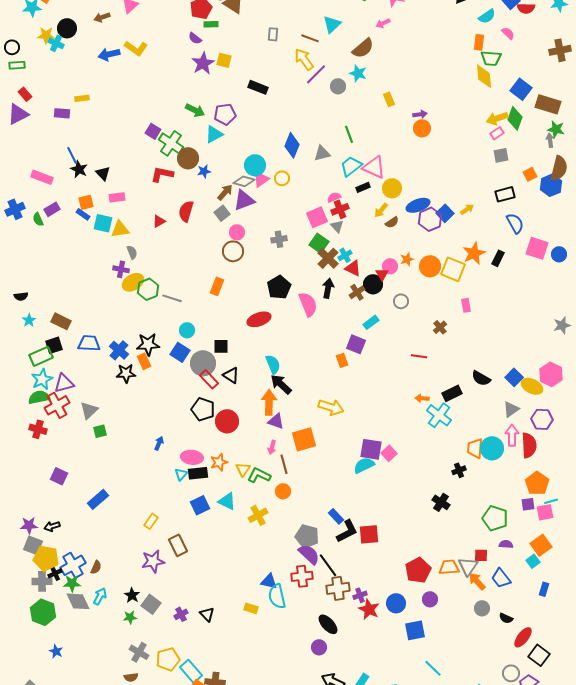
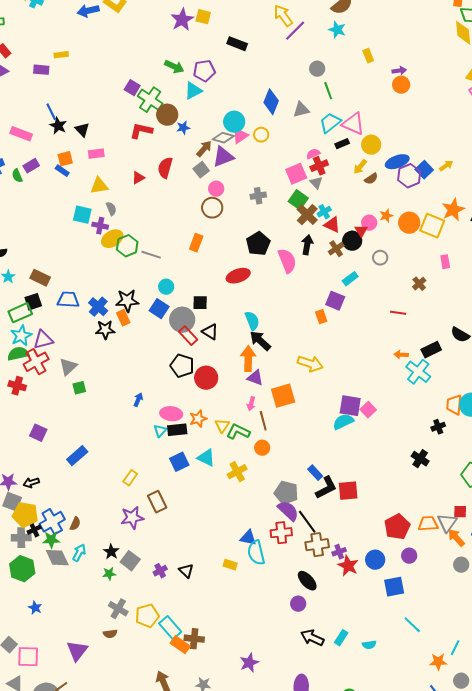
gray circle: (338, 86) -> (317, 69), moved
cyan square: (103, 223) -> (82, 215), moved

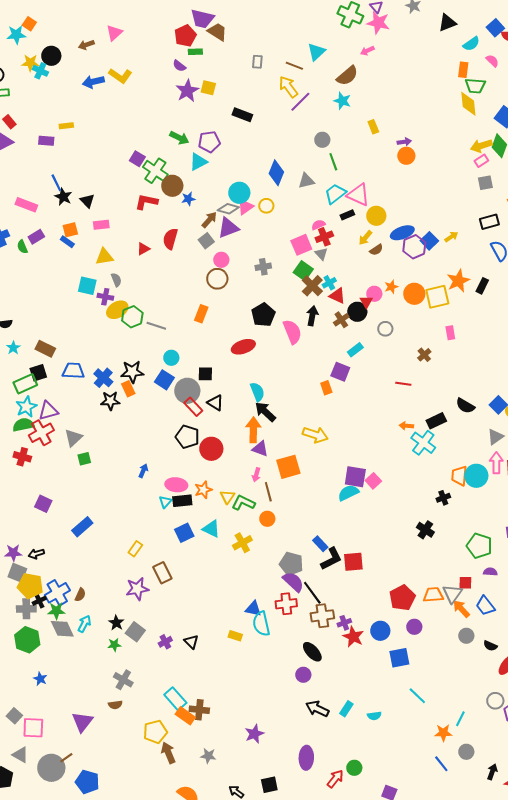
yellow square: (432, 226) -> (437, 297), turned -35
yellow pentagon: (147, 616) -> (155, 732), moved

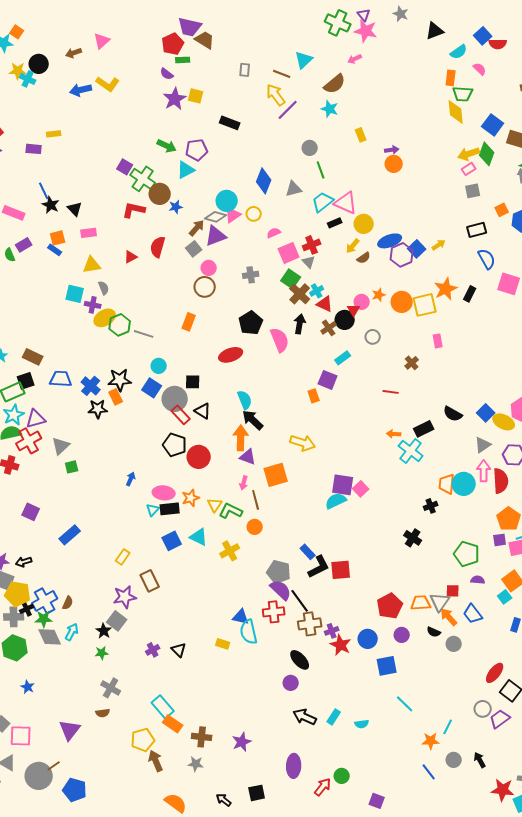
pink semicircle: (318, 225) -> (274, 233), moved
gray square: (135, 632) -> (117, 621), moved
black semicircle: (490, 646) -> (434, 632), moved
brown cross: (199, 710) -> (202, 737), moved
black arrow: (492, 772) -> (480, 760), moved, turned -49

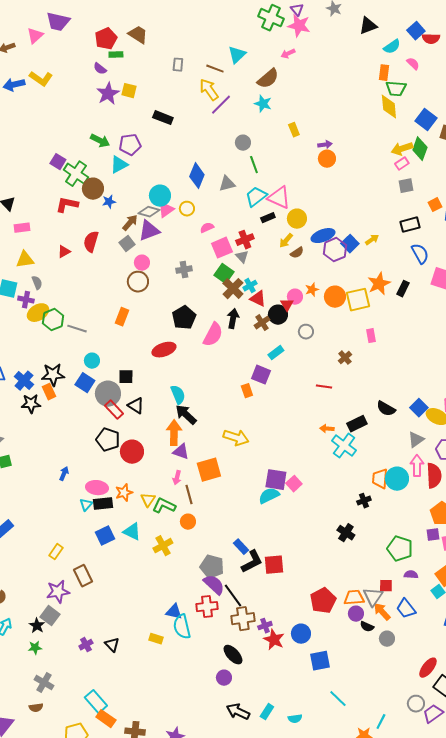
purple trapezoid: (190, 27) -> (58, 22), moved
pink semicircle: (280, 340) -> (213, 335), turned 50
purple circle: (402, 635) -> (356, 614), moved

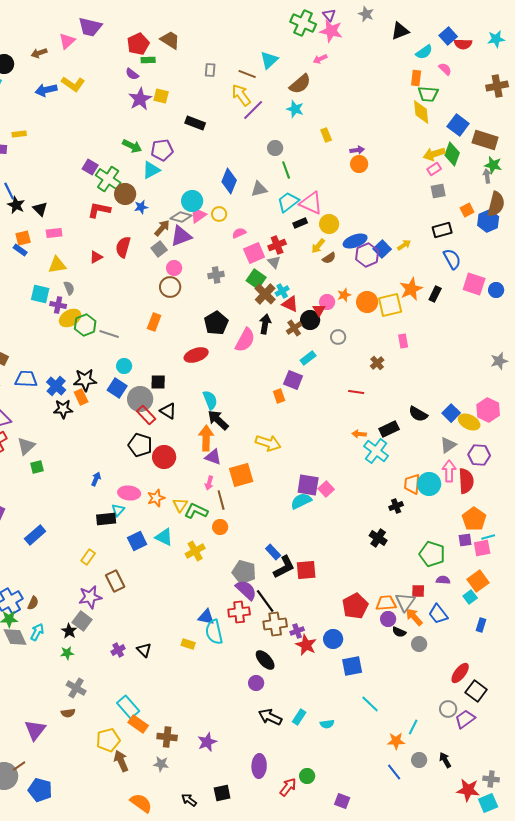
black rectangle: (103, 504) -> (106, 519), moved

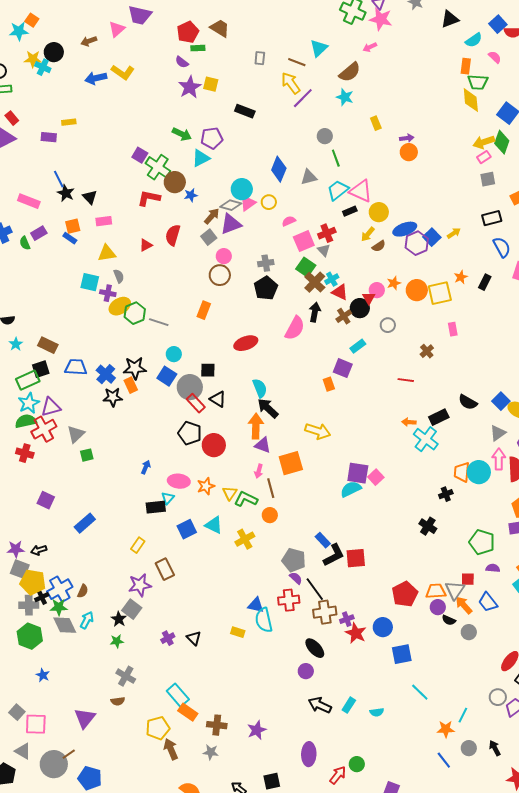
orange star: (411, 289) -> (461, 277), size x0.6
black pentagon: (216, 323) -> (266, 288), moved
purple semicircle: (246, 590) -> (296, 578), size x0.6

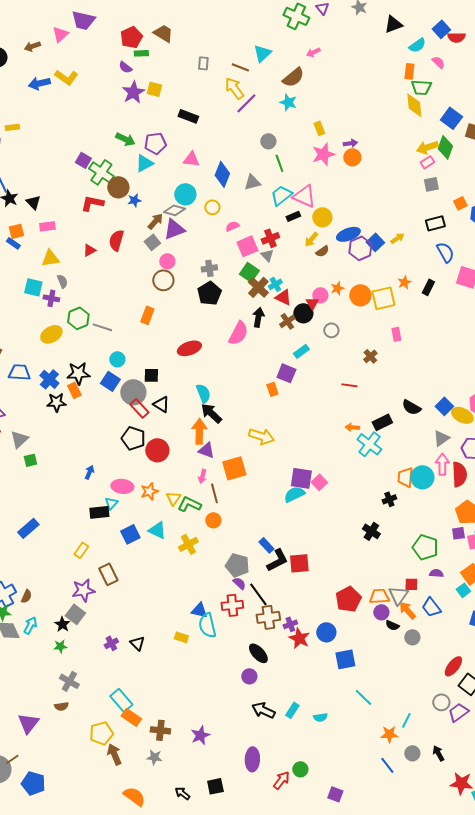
pink star: (381, 19) -> (323, 154), moved, turned -30
pink triangle: (248, 203) -> (191, 159), moved, turned 42
yellow ellipse: (120, 306) -> (51, 334), moved

